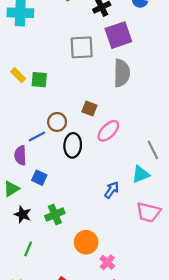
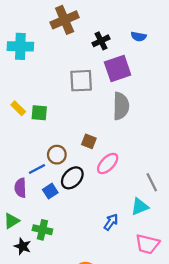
black ellipse: (73, 145) -> (72, 178), turned 40
blue square: (39, 178) -> (50, 191), moved, turned 32
green cross: (55, 214) -> (42, 230), moved, turned 36

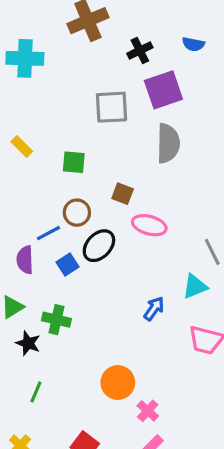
green square: (39, 113) -> (74, 162), moved
pink ellipse: (108, 163) -> (149, 225), turned 60

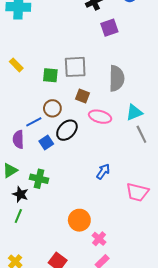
purple square: (163, 90) -> (109, 28), size x0.7
gray square: (112, 107) -> (75, 67), moved
gray semicircle: (168, 143) -> (117, 78), moved
cyan triangle: (195, 287) -> (134, 113), moved
green line: (36, 392) -> (18, 216), moved

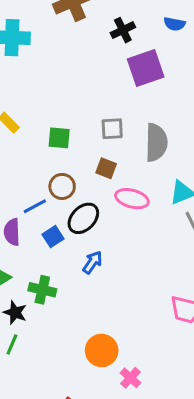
purple square: (109, 28) -> (146, 68), size x1.4
gray square: (75, 67) -> (112, 129), moved, size x0.7
blue arrow: (103, 171) -> (92, 262), moved

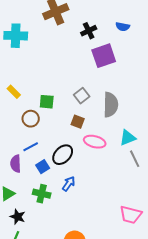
gray square: (112, 129) -> (82, 96), turned -35
brown circle: (62, 186) -> (31, 119), moved
green cross: (42, 290) -> (42, 194), moved

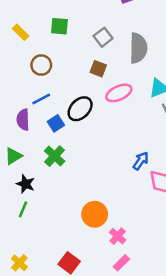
green square: (47, 102) -> (59, 26), moved
pink ellipse: (95, 142) -> (119, 93), turned -40
blue arrow: (69, 184) -> (141, 161), moved
green cross: (42, 194) -> (55, 156), turned 30

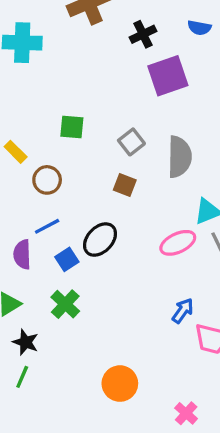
yellow rectangle: (21, 32) -> (16, 152), moved
pink ellipse: (119, 93) -> (178, 243), moved
pink cross: (118, 236) -> (186, 413), moved

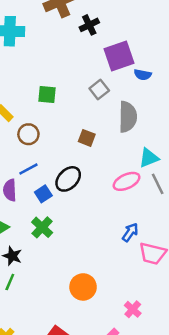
blue semicircle: (199, 28) -> (143, 75), moved
black cross: (143, 34) -> (89, 25), moved
gray square: (131, 142) -> (99, 90), moved

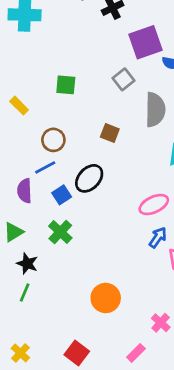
brown circle: (28, 134) -> (53, 140), moved
pink ellipse: (127, 181) -> (154, 205), moved

